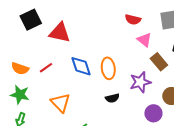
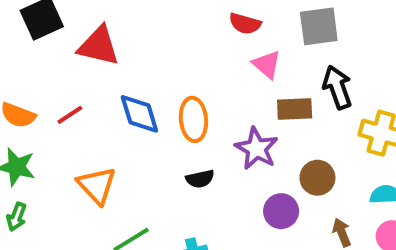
brown rectangle: (159, 62) -> (295, 109), turned -54
purple star: (140, 82) -> (256, 149), turned -30

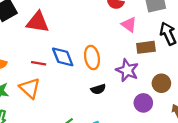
red line: (70, 115) -> (39, 63), moved, turned 48
orange triangle: (97, 185) -> (30, 88), moved

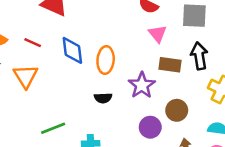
red line: (39, 63) -> (33, 43), moved

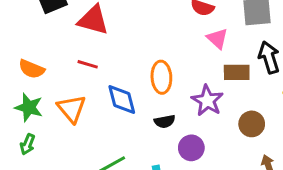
red line: (33, 43) -> (88, 64), moved
blue diamond: (72, 50) -> (122, 100), moved
purple circle: (150, 127) -> (191, 148), moved

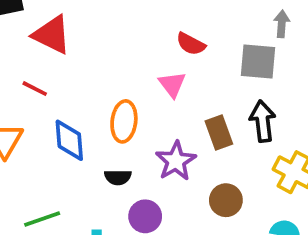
pink triangle: (217, 39) -> (172, 84), moved
brown rectangle: (237, 72) -> (219, 132), turned 60

